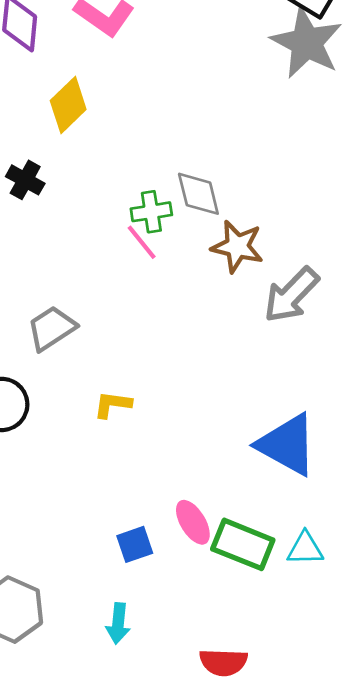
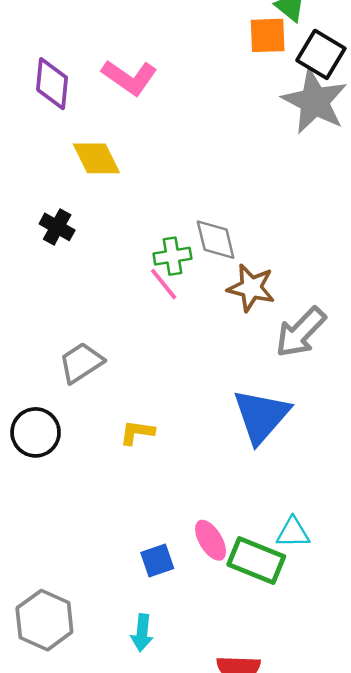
yellow diamond: (68, 105) -> (96, 158), turned -72
blue triangle: (287, 445) -> (261, 416), moved, turned 42
cyan triangle: (305, 549) -> (293, 533), moved

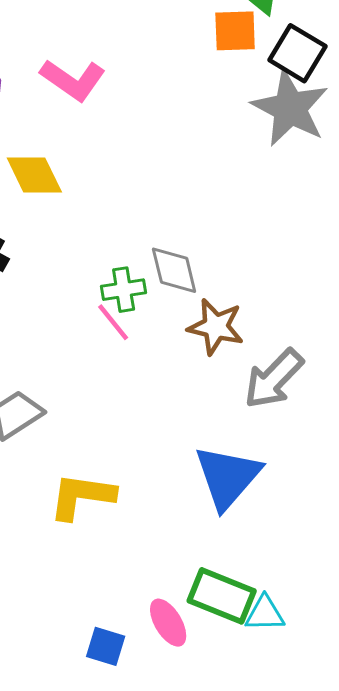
yellow L-shape: (137, 432) -> (82, 496), size x1.6
blue square: (157, 561) -> (106, 646), turned 36
green rectangle: (256, 561) -> (222, 596), moved

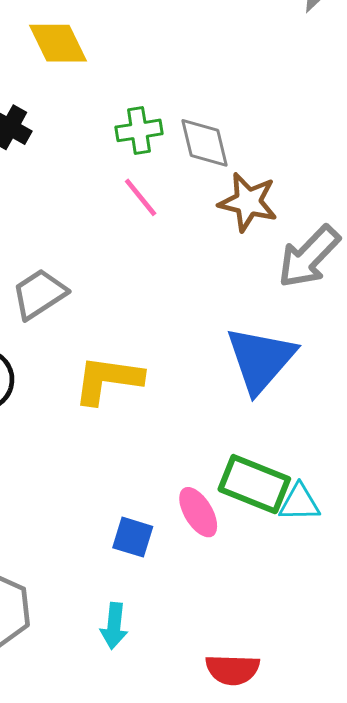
green cross: (124, 290) -> (139, 130), moved

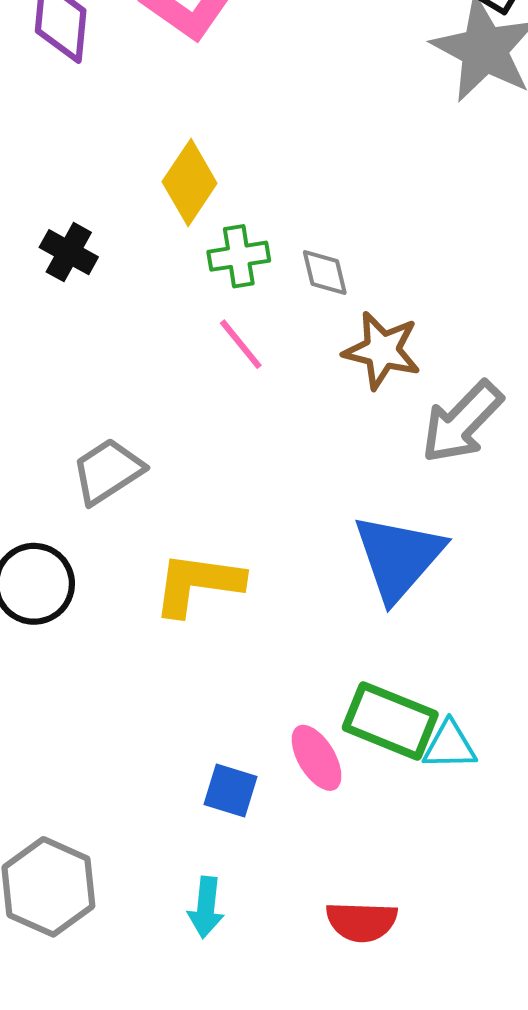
yellow diamond: (58, 43) -> (190, 183), moved, turned 60
gray diamond: (204, 143) -> (325, 273), size x0.7
red semicircle: (232, 670) -> (362, 922), moved

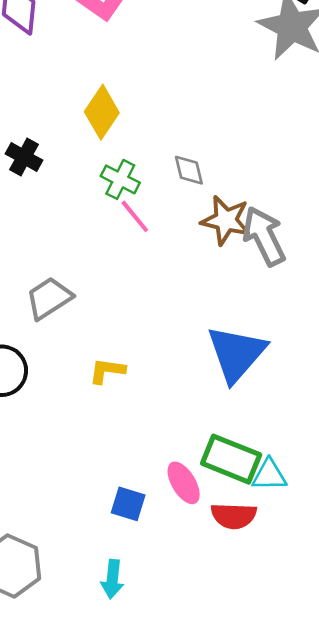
green cross: (239, 256) -> (120, 179), moved, turned 36
gray arrow: (462, 422) -> (264, 236), moved, turned 110
yellow L-shape: (198, 584) -> (107, 371), size x0.6
red semicircle: (362, 922) -> (234, 516), moved

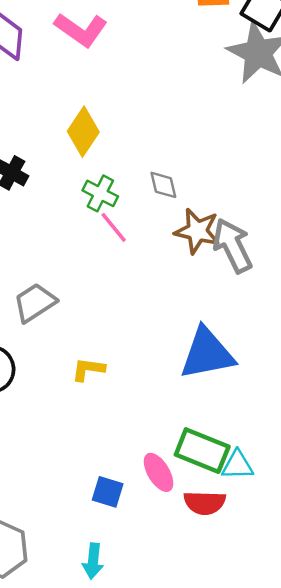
blue triangle: (236, 354) -> (207, 354), turned 38

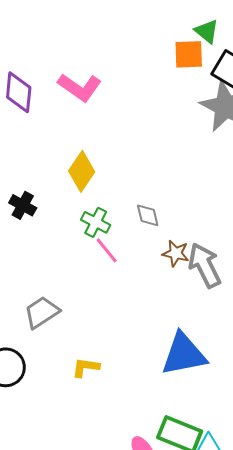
brown star: (197, 231) -> (176, 253), size x0.7

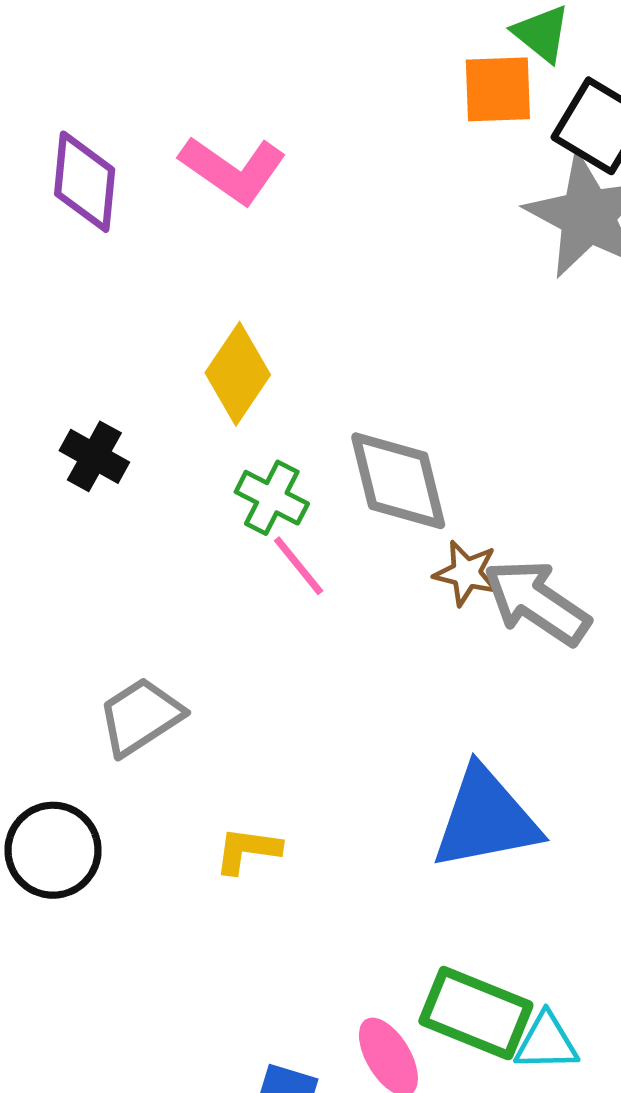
gray diamond: (148, 215) -> (398, 481), size x1.8
gray arrow: (205, 265) -> (537, 602), turned -30

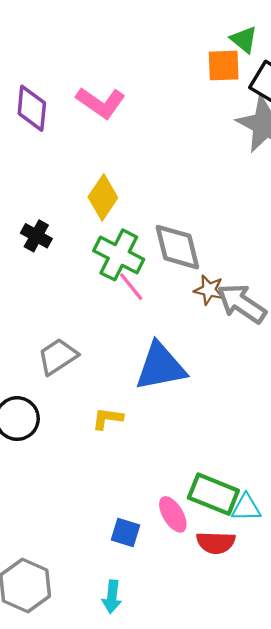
green cross: (272, 498) -> (119, 255), size x1.5
blue triangle: (486, 819) -> (160, 367), moved

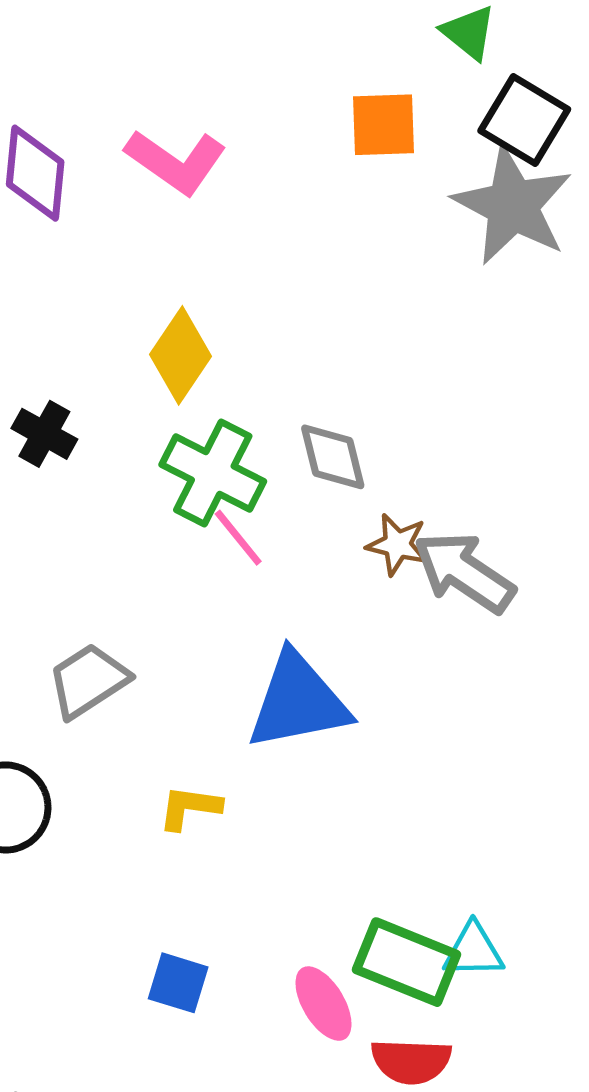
orange square: (224, 65) -> (383, 125), moved
gray diamond: (177, 247) -> (333, 457), size x0.7
cyan triangle: (246, 508) -> (473, 951), moved
blue square: (125, 532) -> (178, 983), moved

